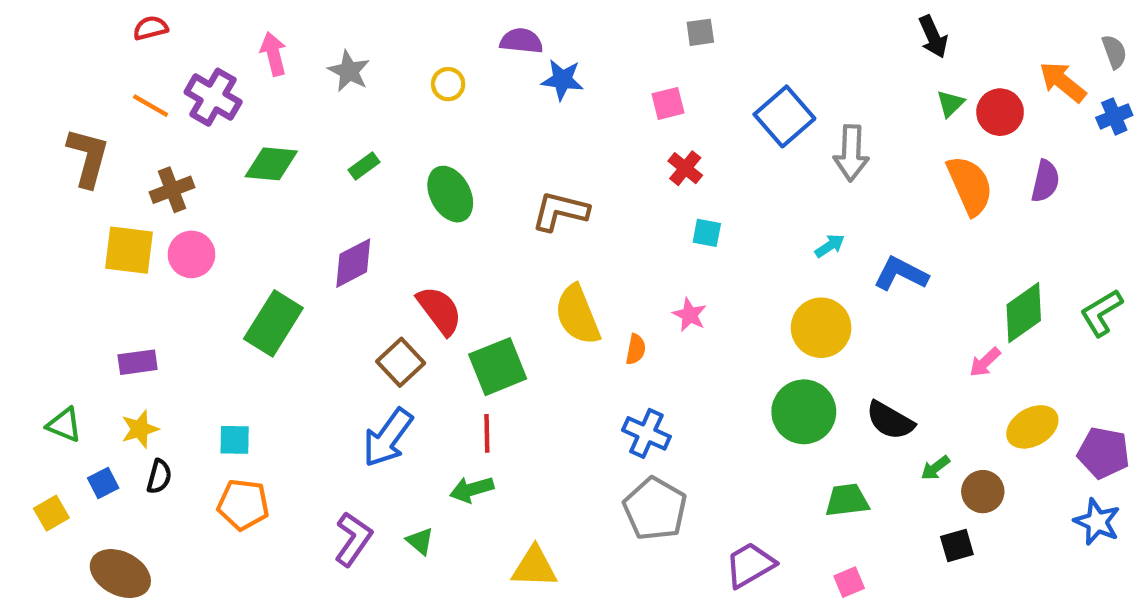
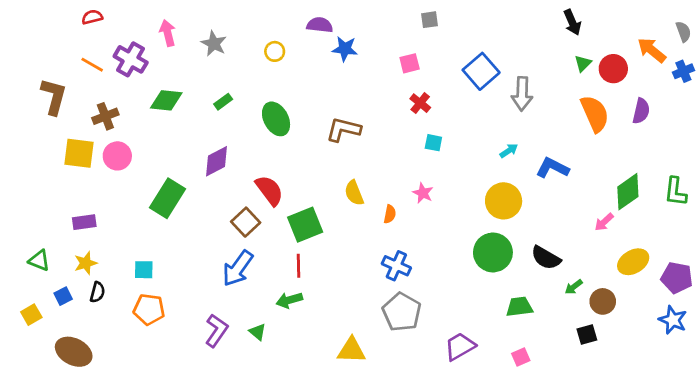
green L-shape: (1101, 313) -> (675, 192), turned -52
yellow semicircle: (577, 315) -> (354, 193), size x0.7
yellow triangle: (534, 567) -> (351, 350), moved

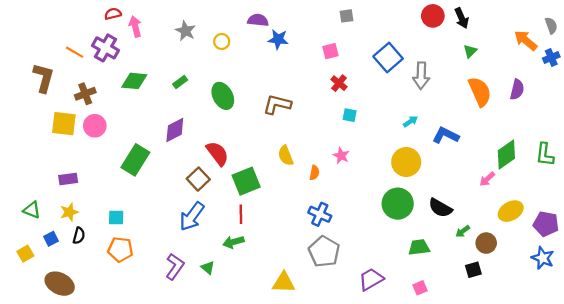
red semicircle: (92, 17) -> (113, 14), moved
gray star: (214, 44) -> (185, 31), moved
red circle: (613, 69) -> (433, 16), moved

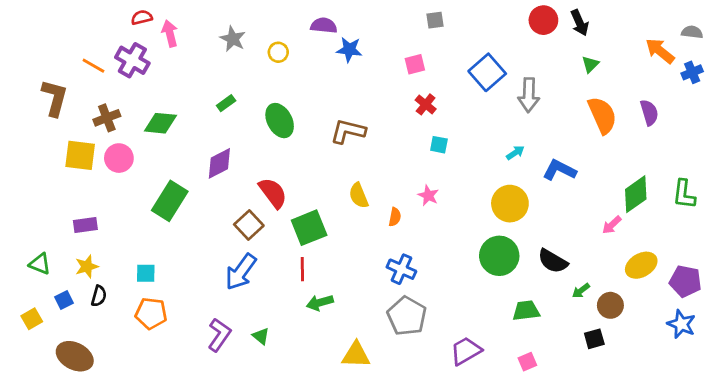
gray semicircle: (551, 26) -> (692, 32), turned -63
green diamond: (134, 81) -> (160, 123), moved
purple semicircle: (517, 89) -> (649, 112), turned -30
green arrow: (233, 242) -> (320, 303), moved

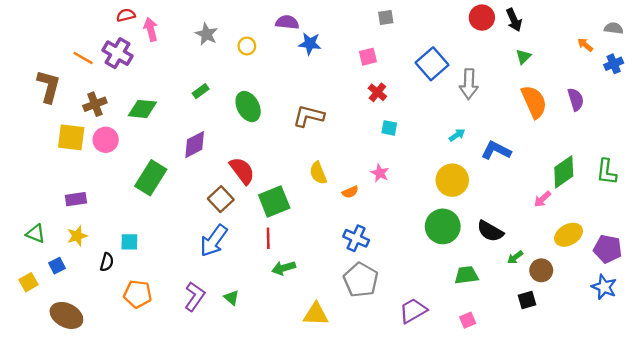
orange arrow: (660, 51) -> (585, 45), size x0.6
orange semicircle: (395, 217) -> (350, 192), turned 56
black semicircle: (99, 296) -> (107, 262), moved
orange pentagon: (151, 313) -> (138, 294), moved

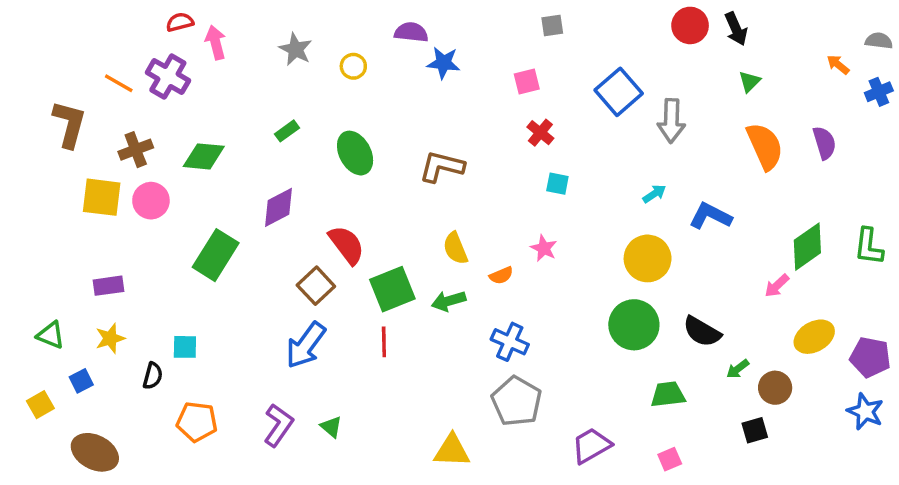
green arrow: (284, 268) -> (449, 301), moved

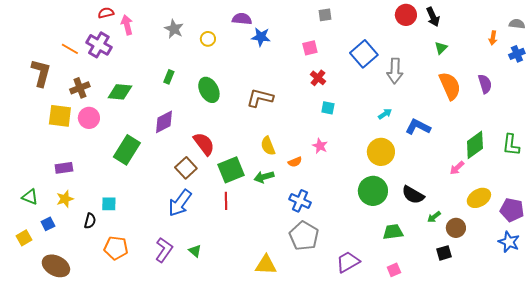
orange arrow: (838, 65) -> (493, 38), turned -120
green rectangle: (287, 131) -> (169, 77), turned -32

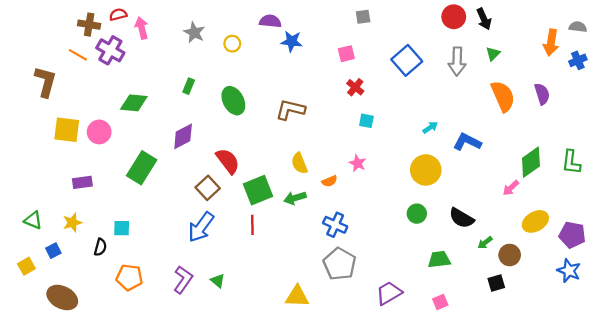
orange arrow: (493, 38) -> (551, 42), size x1.6
gray arrow: (395, 71) -> (457, 61), moved
brown cross: (80, 88) -> (89, 25), moved, turned 30
purple rectangle: (64, 168) -> (82, 182), moved
green circle: (373, 191) -> (417, 214), size x0.6

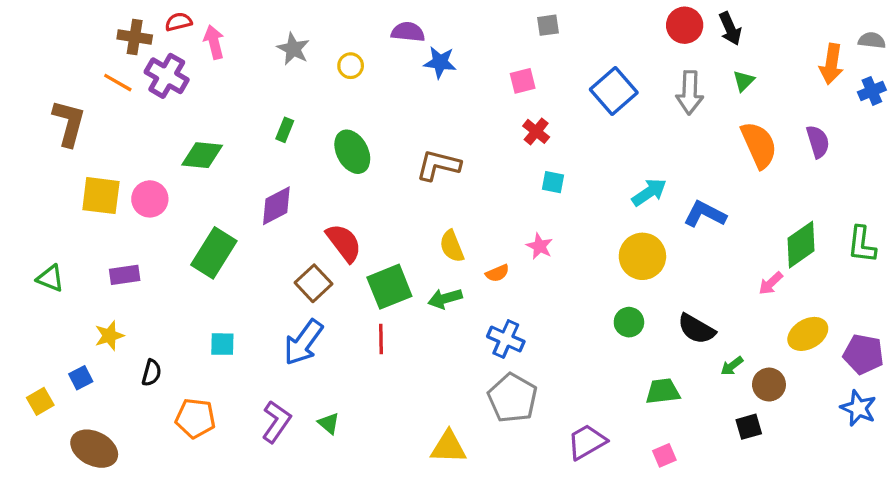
cyan arrow: (430, 127) -> (649, 192), size x1.5
green triangle: (33, 220) -> (50, 278), moved
cyan square: (122, 228) -> (222, 344), moved

